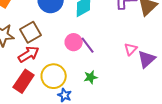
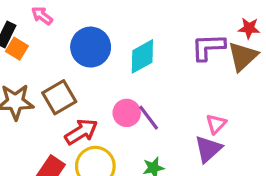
red arrow: (29, 54) -> (81, 132), moved
purple triangle: (147, 59) -> (208, 149), moved

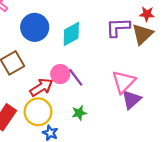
pink triangle: (216, 124) -> (124, 82), size x1.6
red arrow: (81, 132) -> (41, 87), moved
purple triangle: (208, 149) -> (131, 100), moved

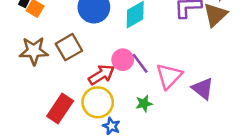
pink triangle: (124, 82) -> (169, 76), moved
purple triangle: (131, 100) -> (203, 89), turned -40

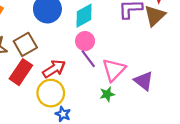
pink circle: (123, 60) -> (85, 41), moved
green star: (144, 104) -> (107, 94), moved
red rectangle: (60, 109) -> (21, 72), moved

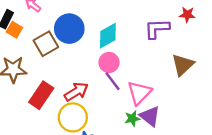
brown triangle: (155, 16) -> (183, 65), moved
brown square: (25, 44) -> (46, 44), moved
purple triangle: (144, 81) -> (150, 116), moved

